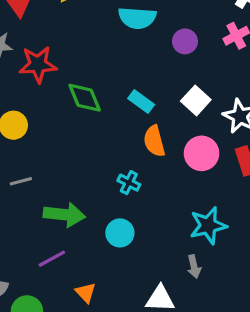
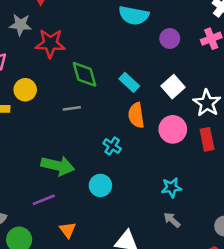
gray line: (21, 181) -> (72, 108), moved
cyan star: (208, 226) -> (172, 188), size x0.7
gray arrow: (194, 266) -> (172, 220), moved, turned 138

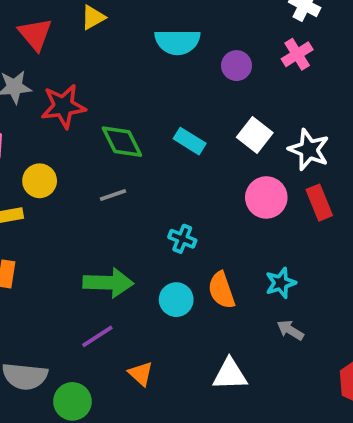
orange semicircle: (136, 115) -> (222, 290), moved

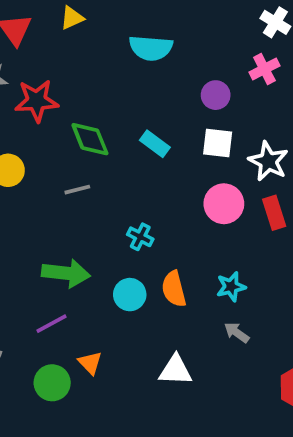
purple circle: (237, 66) -> (216, 95), moved
white square: (255, 135) -> (218, 143), turned -36
green circle: (72, 401) -> (52, 383), moved

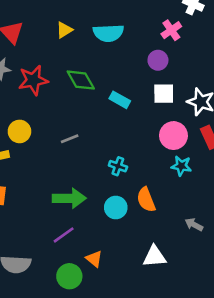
yellow triangle: (72, 18) -> (64, 30), moved
pink cross: (264, 69) -> (171, 30), moved
green diamond: (90, 139) -> (81, 80), moved
cyan star: (231, 287) -> (181, 166), moved, turned 30

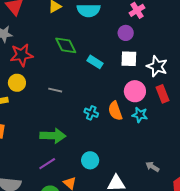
red star: (33, 80) -> (22, 55), moved
gray line: (70, 139) -> (55, 90), turned 32
orange semicircle: (146, 200) -> (115, 111), moved
cyan circle: (116, 208) -> (90, 160), moved
gray arrow: (194, 225) -> (152, 167), moved

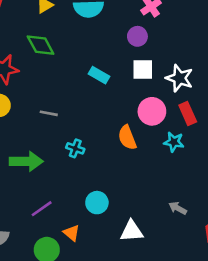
green diamond: (66, 45) -> (41, 45), moved
cyan cross: (91, 113) -> (75, 148), moved
cyan star: (140, 115) -> (174, 142), moved
green arrow: (53, 136) -> (26, 161), moved

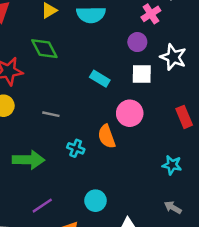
white star: (179, 78) -> (173, 57), moved
pink circle: (152, 111) -> (130, 113), moved
orange semicircle: (127, 138) -> (107, 136), moved
cyan star: (174, 142) -> (172, 165), moved

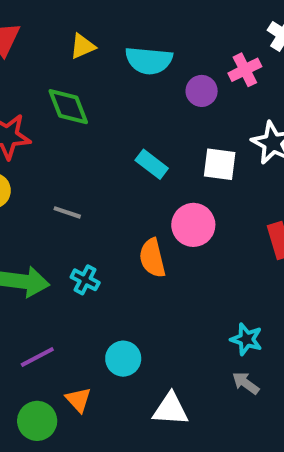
purple circle: (137, 42) -> (202, 91), moved
cyan cross: (76, 148) -> (85, 280), moved
cyan star: (172, 165) -> (246, 339), moved

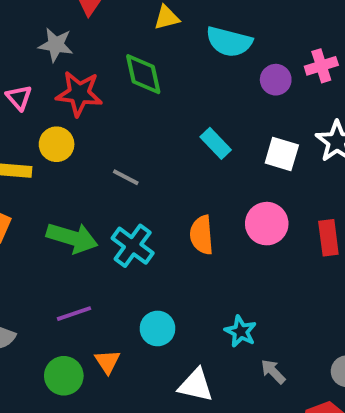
pink circle: (193, 225) -> (267, 224), moved
cyan cross: (85, 280) -> (133, 246), size x1.5
cyan star: (246, 339) -> (241, 331), moved

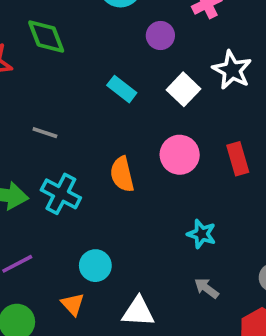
purple circle: (276, 80) -> (160, 36), moved
white square: (282, 154) -> (183, 89), turned 36
cyan star: (241, 331) -> (202, 234), moved
orange triangle: (107, 362) -> (73, 304), moved

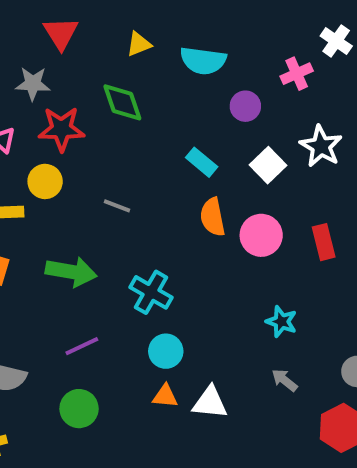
orange semicircle: (122, 174) -> (213, 217), moved
cyan cross: (61, 194) -> (151, 292), moved
orange triangle: (73, 304) -> (165, 396), moved, turned -45

